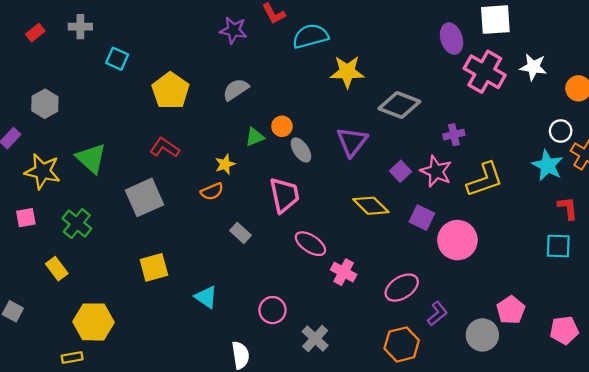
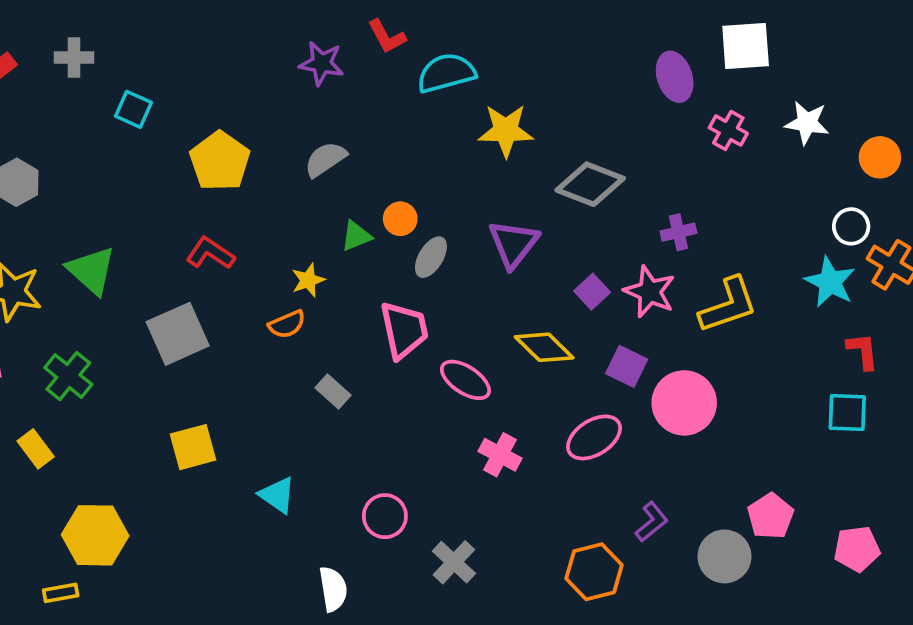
pink cross: (485, 72) -> (728, 130), size x0.6
gray ellipse: (301, 150) -> (431, 257), turned 65
pink ellipse: (310, 244) -> (465, 380), moved
pink ellipse: (402, 288) -> (594, 437), moved

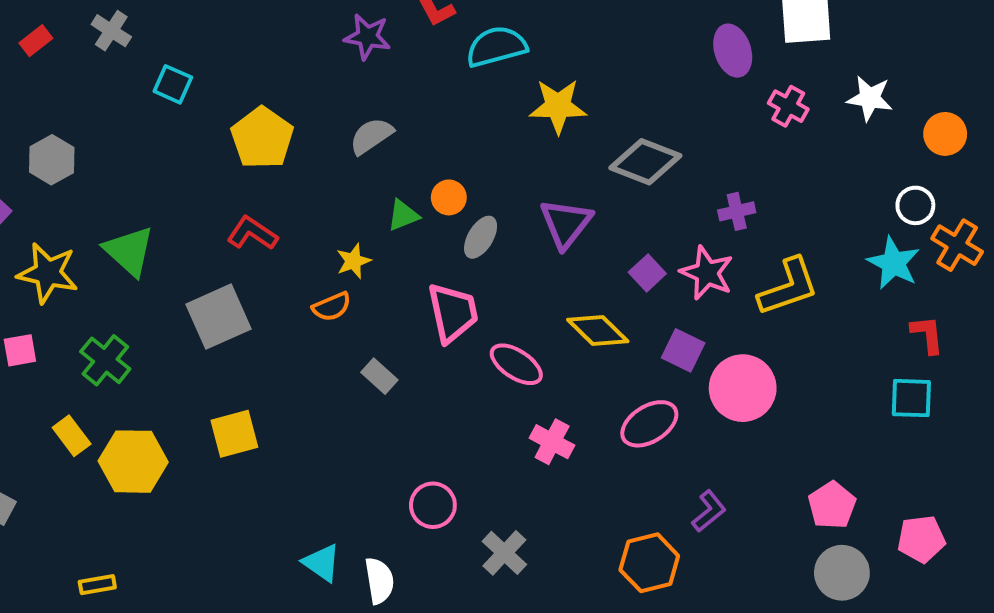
gray cross: (74, 58) -> (111, 31), turned 33
cyan triangle: (277, 495) -> (322, 563), moved
yellow hexagon: (95, 535) -> (133, 462), moved
gray circle: (724, 556) -> (842, 573), moved

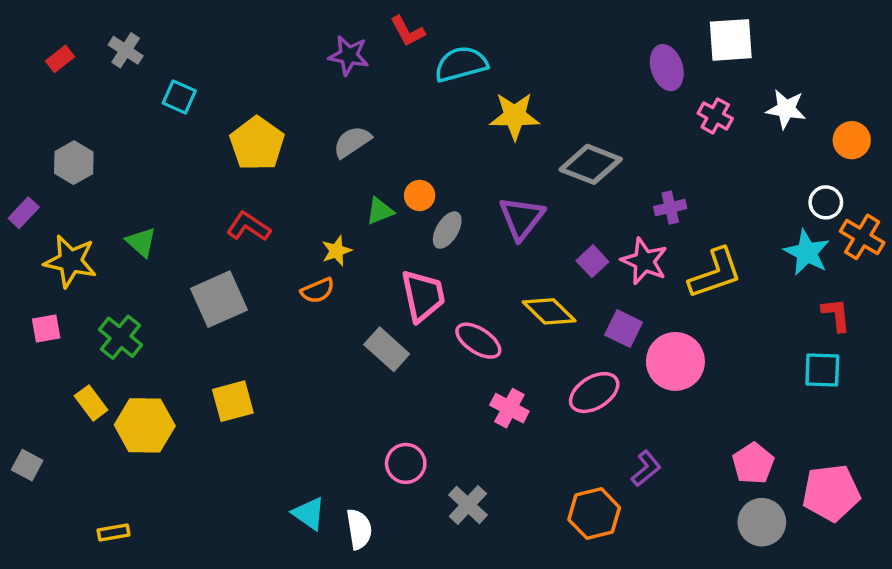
green triangle: (129, 251) -> (141, 242), size x0.7
gray rectangle: (379, 376) -> (387, 349), moved, size x1.4
pink pentagon: (921, 539) -> (831, 493), size x1.4

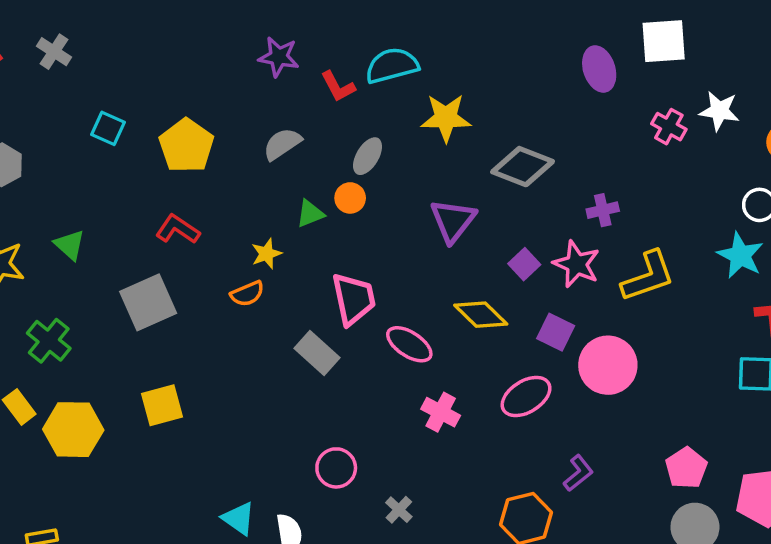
red L-shape: (407, 31) -> (338, 86), moved
cyan square: (179, 97) -> (108, 128), moved
pink cross: (715, 116) -> (669, 127), moved
gray ellipse: (447, 230) -> (368, 156), moved
gray cross: (468, 505) -> (399, 510), size x0.7

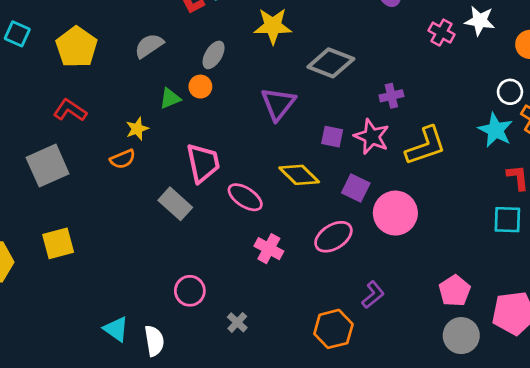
purple square: (524, 264) -> (332, 137), turned -35

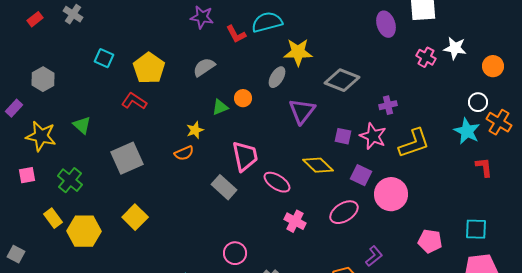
gray ellipse: (214, 55) -> (277, 77), moved
red L-shape: (70, 110) -> (134, 101), moved
cyan square: (507, 220) -> (476, 229), moved
yellow square: (58, 243) -> (135, 217), turned -30
pink pentagon: (455, 291) -> (430, 241), moved, turned -30

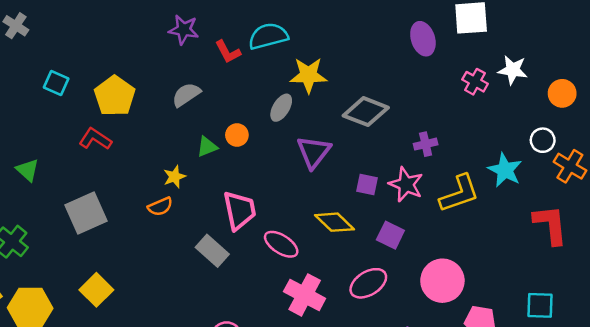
cyan star: (467, 131) -> (505, 170), moved
red L-shape: (484, 167) -> (550, 225), size x1.6
pink circle: (391, 194) -> (442, 281), moved
pink cross: (295, 221) -> (305, 295), size x1.4

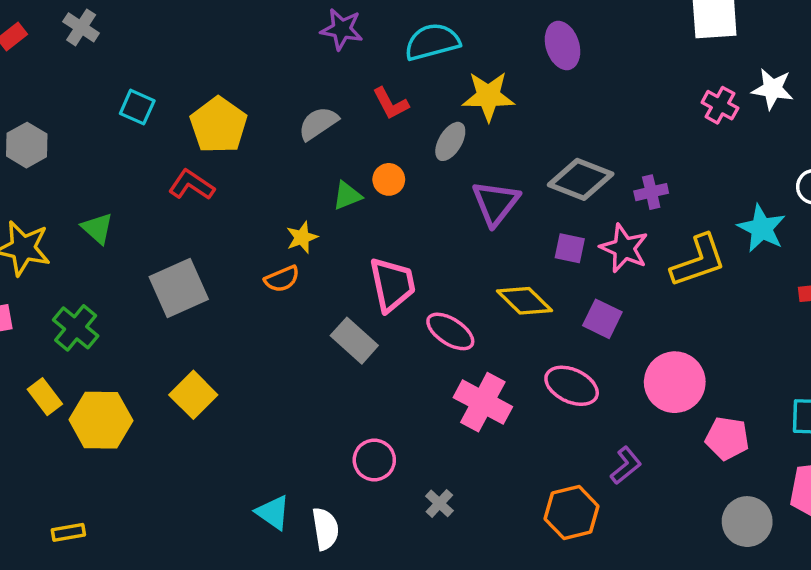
purple star: (184, 30) -> (342, 29), moved
purple ellipse: (423, 39) -> (563, 46), moved
red L-shape: (228, 52) -> (391, 103), moved
gray diamond: (366, 112) -> (581, 179), moved
pink ellipse: (368, 283) -> (572, 386), turned 57

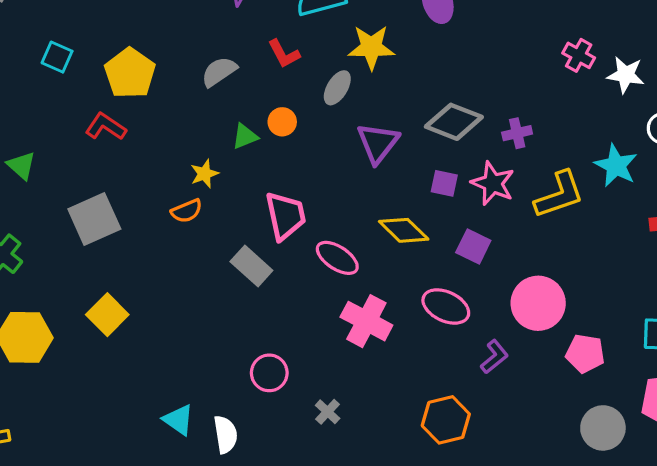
white star: (772, 89) -> (626, 75), moved
purple L-shape: (626, 465) -> (494, 357), moved

